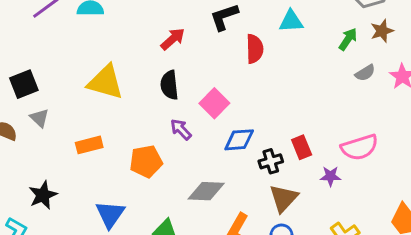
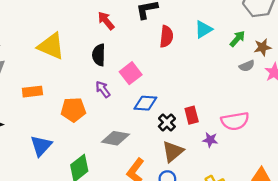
cyan triangle: (291, 21) -> (203, 29), moved, turned -36
brown star: (382, 31) -> (262, 47), moved
red arrow: (173, 39) -> (106, 21), turned -96
black cross: (271, 161) -> (167, 123), turned -36

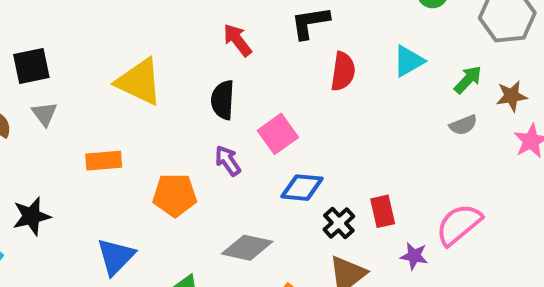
gray semicircle: (247, 66) -> (463, 125), moved
pink semicircle: (235, 121) -> (459, 224), turned 148

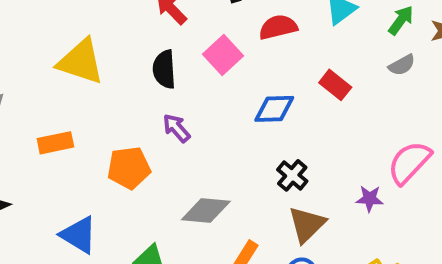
red semicircle: (343, 71) -> (278, 27), turned -105
pink square: (278, 134) -> (223, 55), moved
blue diamond: (302, 188) -> (274, 109), moved
red rectangle: (383, 211) -> (335, 85), moved, turned -32
blue triangle: (116, 257) -> (79, 235), turned -36

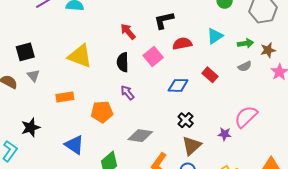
green arrow: (401, 20) -> (245, 43), turned 42

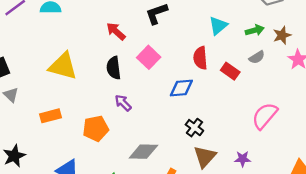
red semicircle: (182, 44) -> (200, 58), moved, turned -78
red rectangle: (210, 75) -> (230, 71), moved
purple star: (225, 134) -> (243, 159), moved

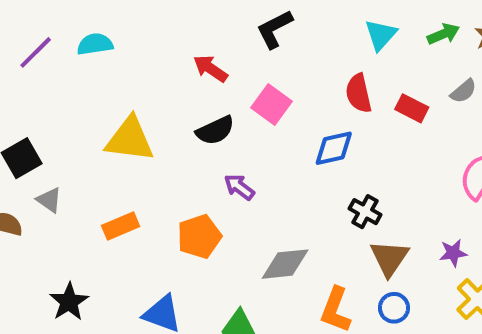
gray semicircle: (257, 57) -> (463, 91), moved
black semicircle: (114, 68) -> (215, 130), turned -100

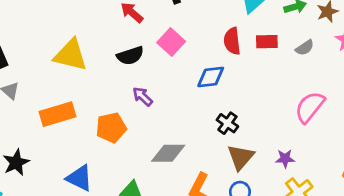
red rectangle: (412, 108) -> (267, 42), moved, turned -35
orange rectangle: (121, 226) -> (58, 114), size x1.4

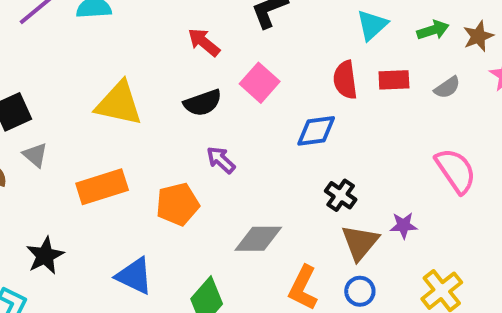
pink semicircle: (310, 107) -> (456, 171), turned 108
purple star: (285, 159) -> (403, 225), moved

